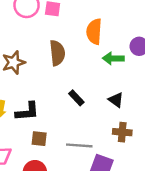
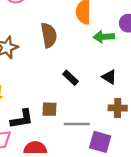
black L-shape: (27, 112) -> (22, 119), moved
brown square: (39, 139) -> (50, 109), moved

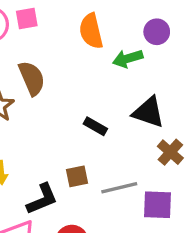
brown semicircle: (49, 35) -> (32, 78), moved
black triangle: (109, 77) -> (148, 112), size x1.5
brown cross: (118, 108) -> (170, 152), turned -36

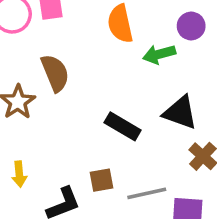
black rectangle: (95, 126) -> (123, 126), size x1.4

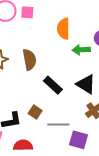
brown semicircle: (55, 73) -> (29, 60), moved
brown square: (101, 180) -> (35, 112), turned 32

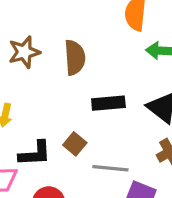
black rectangle: (53, 85) -> (108, 103), turned -54

